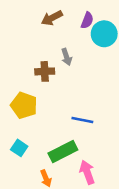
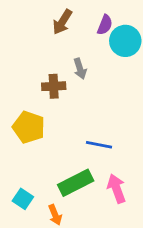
brown arrow: (52, 18) -> (62, 22), turned -30
cyan square: (19, 148) -> (23, 199), moved
pink arrow: (87, 172) -> (117, 189), moved

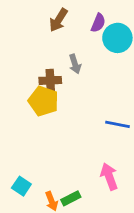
yellow pentagon: (29, 127) -> (43, 101), moved
blue line: (99, 145) -> (117, 124), moved
green rectangle: (76, 183) -> (71, 198), moved, size x0.6

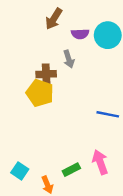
purple semicircle: (98, 23) -> (80, 34), moved, turned 66
green rectangle: (71, 198) -> (71, 170), moved

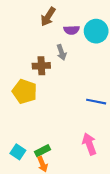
yellow pentagon: (40, 93) -> (25, 91), moved
green rectangle: (71, 170) -> (42, 151), moved

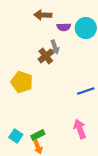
brown arrow: (48, 17) -> (43, 15), turned 60
brown cross: (41, 66) -> (46, 56), moved, turned -35
blue line: (96, 102) -> (86, 91), turned -30

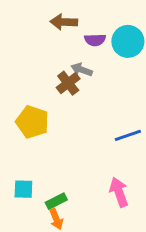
gray arrow: (55, 47) -> (82, 70), turned 128
cyan square: (16, 136) -> (23, 189), moved, turned -32

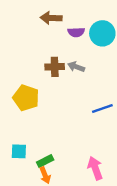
gray arrow: (82, 70) -> (76, 67), moved
brown cross: (68, 83) -> (55, 67), turned 36
pink arrow: (119, 192) -> (95, 168), moved

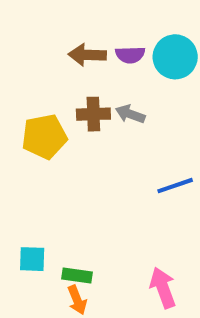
brown arrow: (51, 18) -> (87, 55), moved
yellow pentagon: (26, 98) -> (44, 137), moved, turned -30
green rectangle: (45, 161) -> (77, 275), turned 35

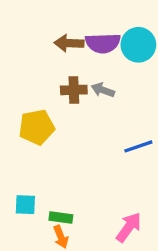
purple semicircle: (130, 55) -> (103, 43), size x1.5
yellow pentagon: (44, 137) -> (37, 127), moved
pink arrow: (163, 288) -> (129, 227), turned 56

